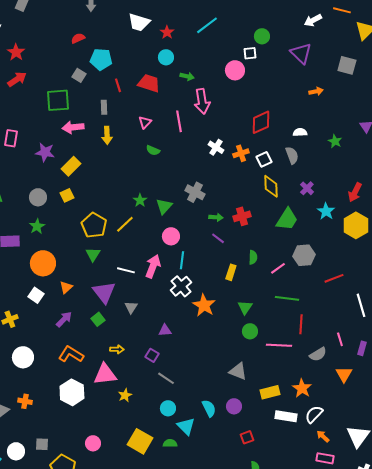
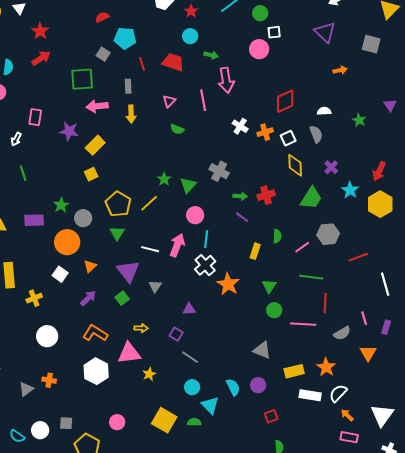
green circle: (262, 36) -> (260, 13), moved
gray circle: (38, 197) -> (83, 218), moved

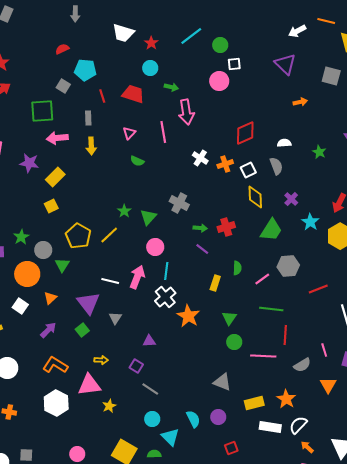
green triangle: (117, 233) -> (62, 265), moved

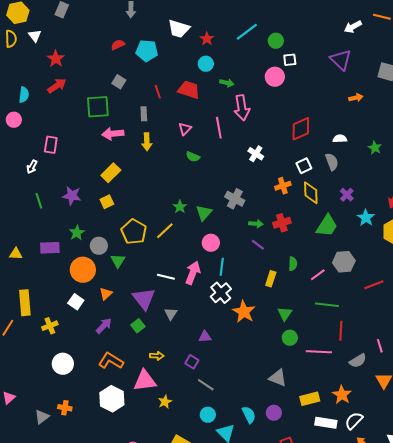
cyan pentagon: (85, 70) -> (147, 51), moved
purple star: (29, 163) -> (72, 196), moved
orange cross: (225, 164) -> (283, 186), moved

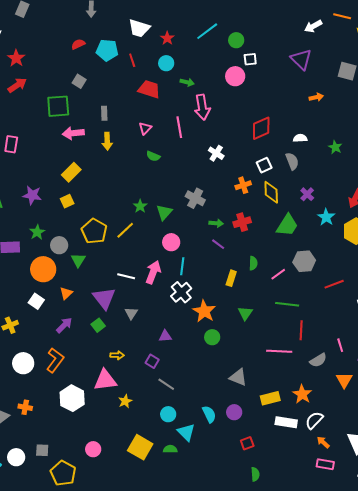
red line: (158, 92) -> (132, 60), moved
green circle: (290, 338) -> (212, 337), moved
orange L-shape: (111, 361) -> (55, 360), moved, turned 95

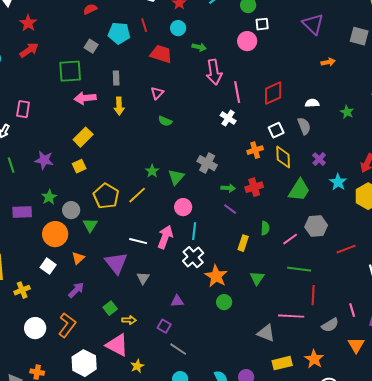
cyan pentagon: (107, 50) -> (119, 33), moved
pink line: (179, 127) -> (237, 92), moved
green square: (98, 325) -> (110, 308), moved
gray triangle: (238, 377) -> (266, 333), moved
pink triangle: (105, 380) -> (117, 345), turned 35

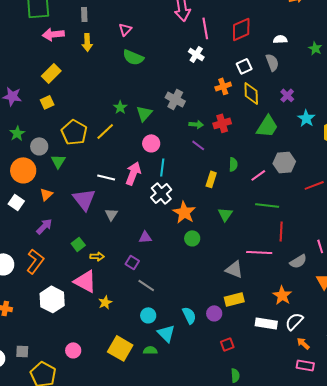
green semicircle: (165, 121) -> (133, 57), size x1.5
yellow rectangle: (282, 363) -> (234, 299), moved

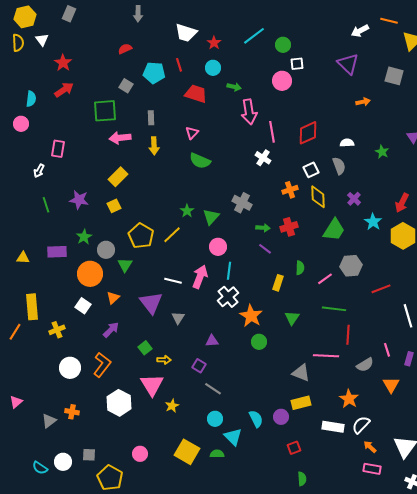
pink triangle: (85, 281) -> (152, 385), turned 30

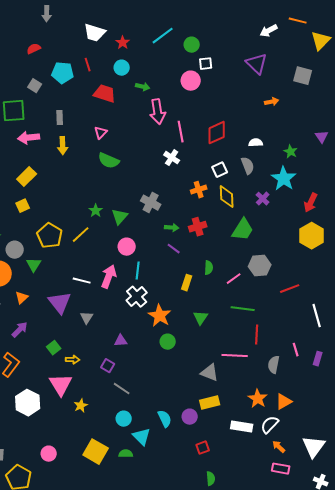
cyan star: (373, 222) -> (284, 179), moved, size x1.4
gray semicircle: (365, 365) -> (274, 365), turned 132
orange triangle: (391, 385) -> (284, 402), moved, turned 30

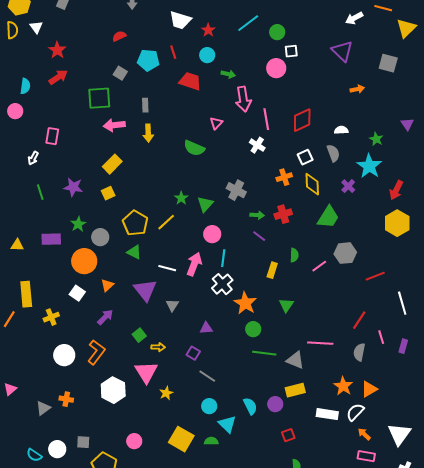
pink triangle: (101, 133) -> (216, 123), moved
green triangle: (34, 265) -> (134, 252), moved, turned -35
green line: (243, 309) -> (264, 353), moved
red line: (257, 335) -> (359, 320), moved, turned 30

